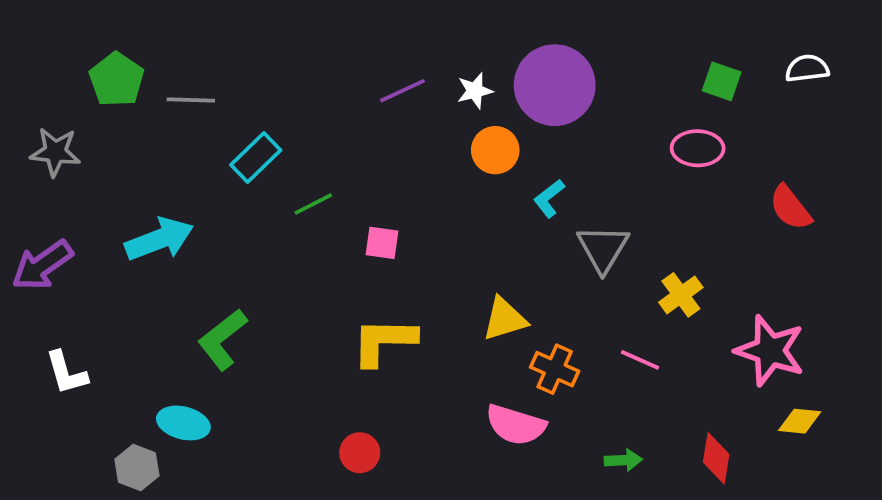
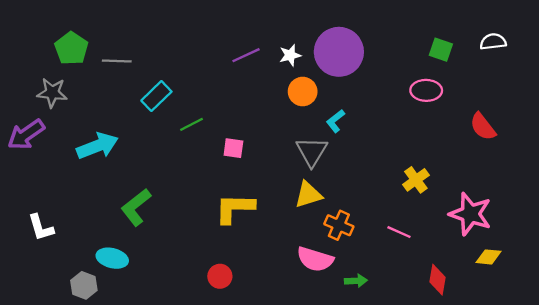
gray star: (55, 152) -> (52, 93), moved
gray triangle: (603, 248) -> (312, 152), moved
purple arrow: (42, 265) -> (26, 135), moved
pink line: (640, 360) -> (399, 232), moved
green arrow: (623, 460) -> (356, 281), moved

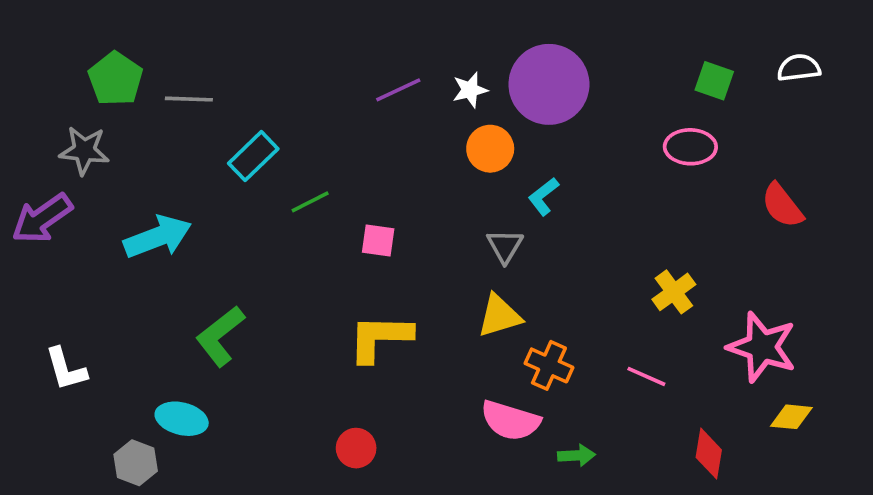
gray triangle: (312, 152) -> (505, 246), size x0.7

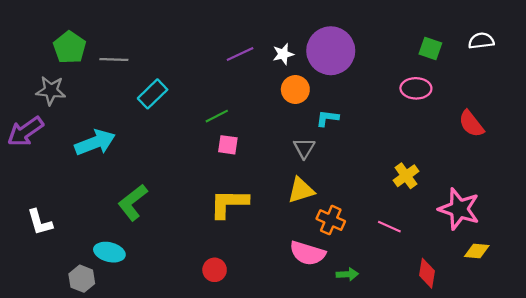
cyan L-shape: (543, 196) -> (327, 118), turned 45
green line: (310, 202) -> (217, 116), moved

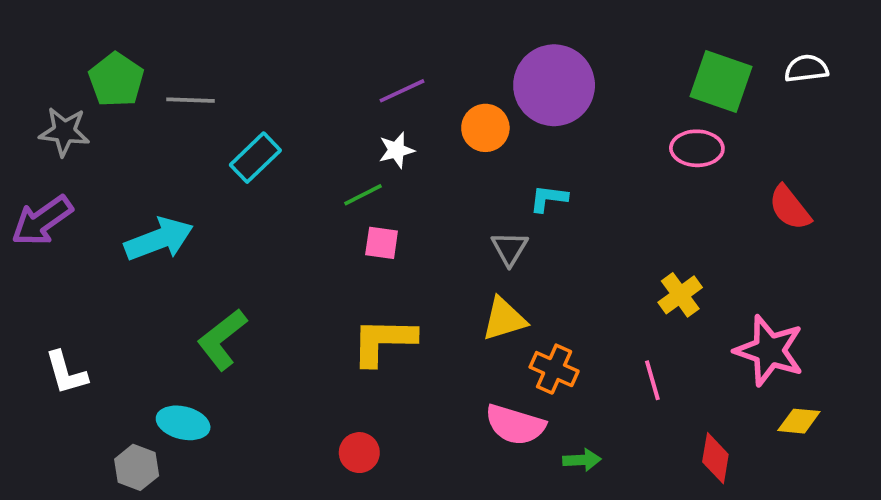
green square: (430, 49) -> (721, 82), size x1.6
white star: (283, 54) -> (396, 150), moved
orange circle: (295, 89) -> (485, 128), moved
gray star: (51, 91) -> (64, 132), moved
pink line: (389, 227) -> (652, 380), turned 50

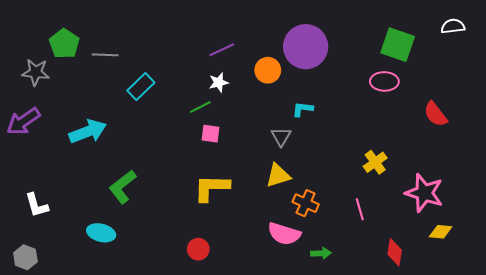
white semicircle: (806, 69) -> (453, 26), moved
gray hexagon: (137, 467) -> (25, 257), moved

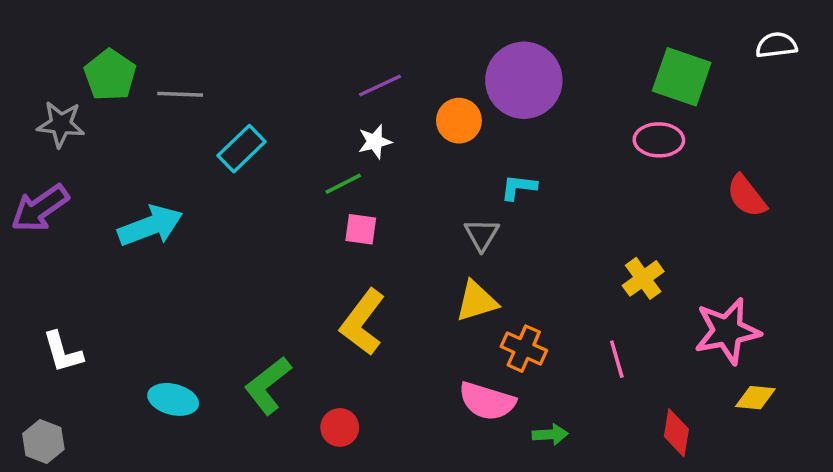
green L-shape: (123, 187) -> (268, 385), moved
yellow L-shape: (212, 188) -> (363, 322), turned -54
pink star: (424, 193) -> (727, 331), turned -30

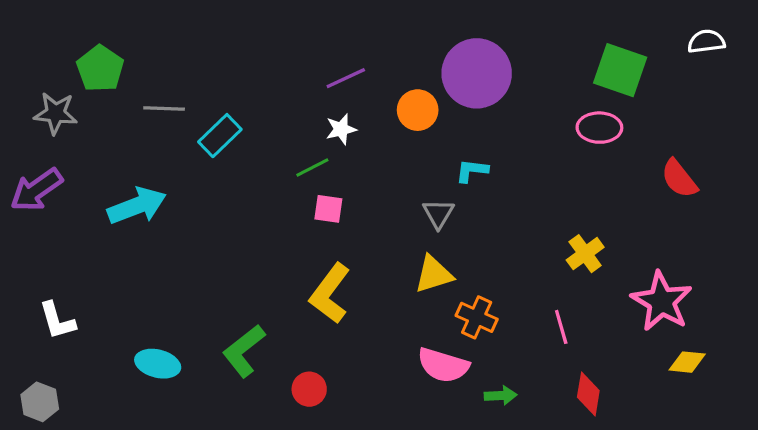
gray line: (180, 94) -> (164, 108), moved
pink star: (727, 331) -> (662, 301), turned -30
red diamond: (676, 433) -> (588, 394), moved

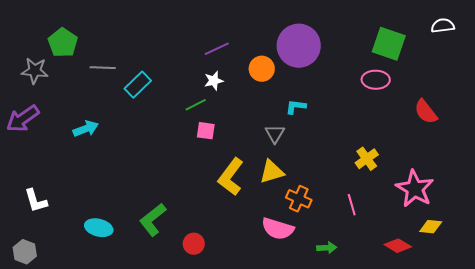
cyan arrow: (137, 206) -> (86, 129), size x0.7
yellow L-shape: (330, 293) -> (231, 177), moved
red diamond: (588, 394) -> (398, 246), moved, turned -68
green arrow: (501, 396) -> (327, 248), moved

